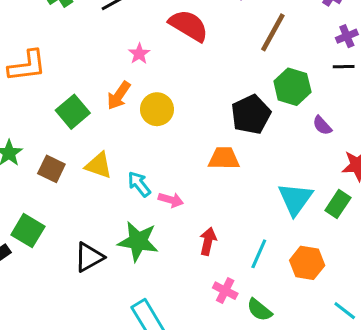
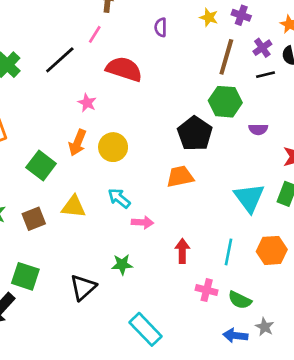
brown line: (273, 32) -> (226, 57), moved
purple semicircle: (322, 125) -> (258, 129), turned -36
brown square: (51, 169) -> (34, 219), turned -35
cyan arrow: (139, 184) -> (119, 198), moved
green star: (138, 241) -> (122, 264), size x0.6

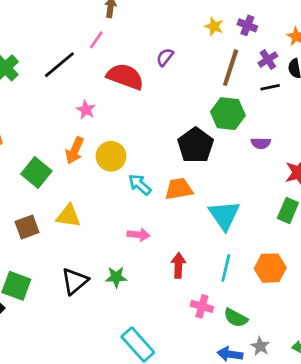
purple semicircle: (161, 27) -> (165, 57), moved, turned 36
cyan arrow: (119, 198) -> (140, 185), moved
cyan triangle: (249, 198) -> (224, 215), moved
black triangle: (83, 287) -> (75, 281), moved

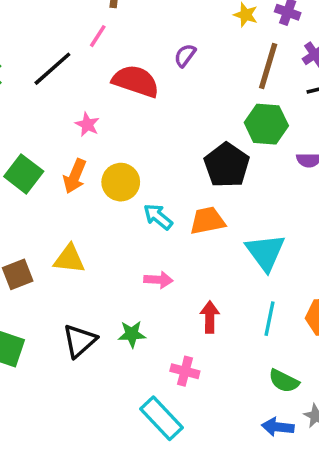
green square: (36, 172) -> (24, 174), moved
pink cross: (202, 306) -> (185, 371), moved

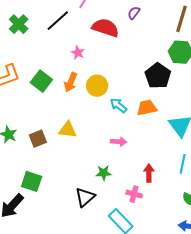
red arrow: (210, 317) -> (149, 173), moved
black triangle: (80, 341) -> (85, 197), moved

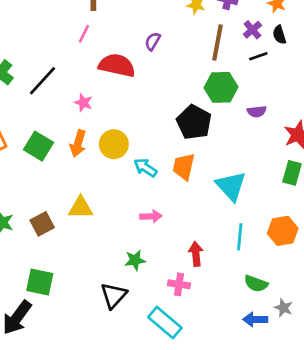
black line: (58, 21) -> (42, 81), moved
orange trapezoid: (147, 108) -> (184, 167), turned -60

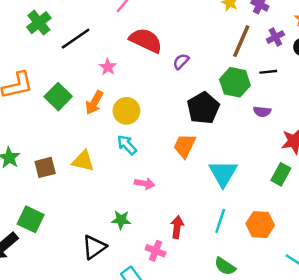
purple semicircle: (153, 41) -> (181, 61), moved
black line: (258, 56) -> (268, 72), moved
cyan arrow: (145, 168) -> (127, 145), moved

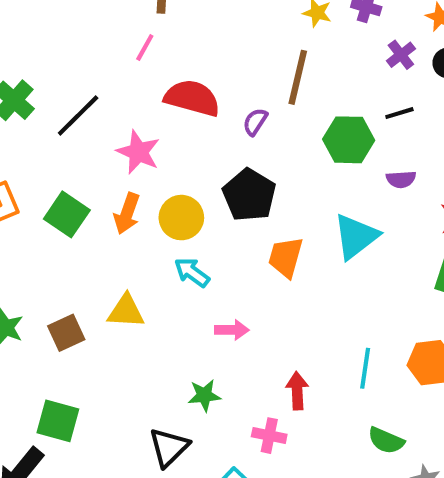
brown line: (241, 41) -> (298, 77), moved
pink star: (108, 67) -> (138, 152), size x1.5
black pentagon: (203, 108) -> (249, 195), moved
cyan triangle: (223, 173) -> (356, 236), moved, turned 32

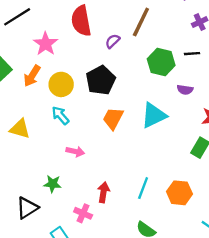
red semicircle: (192, 98) -> (81, 21), turned -128

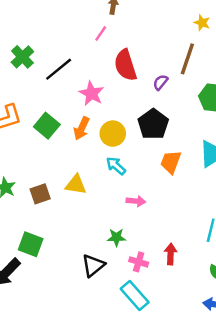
red arrow: (104, 192) -> (171, 254), moved
pink cross: (83, 213) -> (139, 262), moved

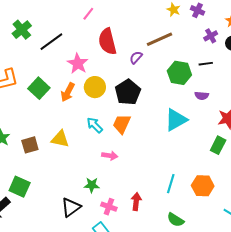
brown line: (187, 59) -> (160, 39), turned 44
yellow circle: (113, 134) -> (95, 87), moved
orange trapezoid: (171, 162) -> (122, 124), moved

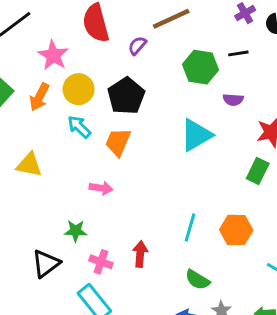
cyan arrow: (95, 125) -> (79, 127), moved

